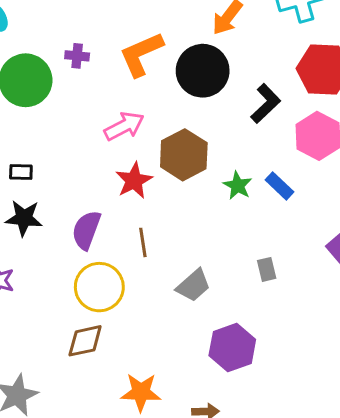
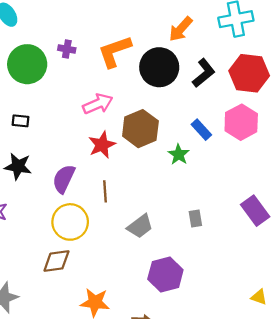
black L-shape: (266, 104) -> (204, 73), moved
black rectangle: (21, 172) -> (20, 121), moved
blue rectangle: (280, 186) -> (201, 130), moved

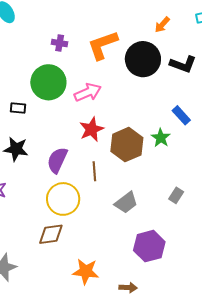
orange arrow: (181, 29) -> (162, 25), size x0.7
green circle: (27, 64) -> (48, 82), moved
black L-shape: (204, 73) -> (183, 64), turned 60
brown hexagon: (140, 129) -> (127, 145), moved
gray rectangle: (195, 218) -> (176, 195), turned 42

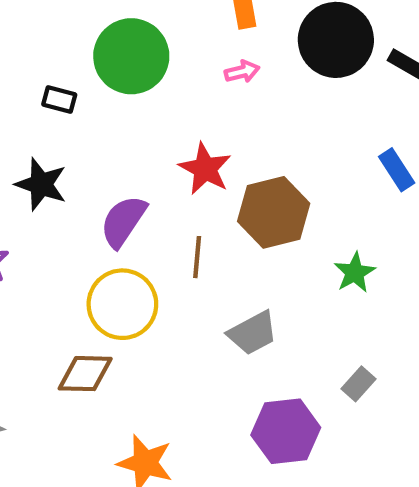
pink arrow: (88, 92) -> (242, 72), moved, size x0.6
red star: (92, 129) -> (205, 169), turned -30
green star: (161, 138) -> (355, 273), moved
gray rectangle: (176, 195) -> (358, 384), moved

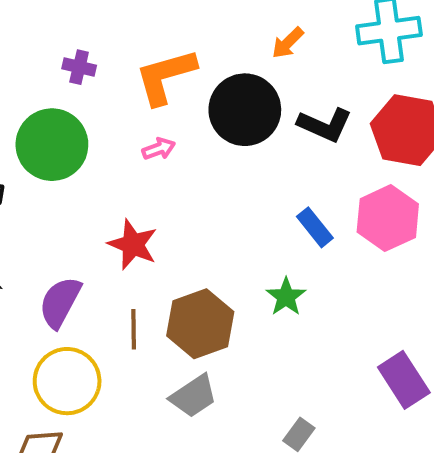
brown hexagon: (274, 212) -> (200, 324), moved
green star: (355, 273) -> (286, 297), moved

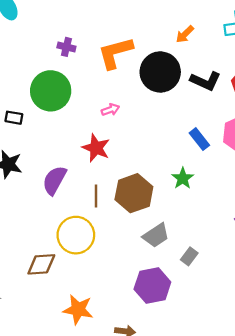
pink arrow: (159, 149) -> (110, 110), moved
yellow circle: (67, 381) -> (76, 235), moved
gray trapezoid: (193, 396) -> (156, 235), moved

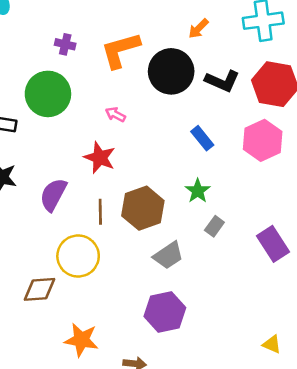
pink arrow: (110, 110) -> (115, 114), turned -132
blue rectangle: (199, 139) -> (202, 138), moved
gray rectangle: (189, 256) -> (214, 226), moved

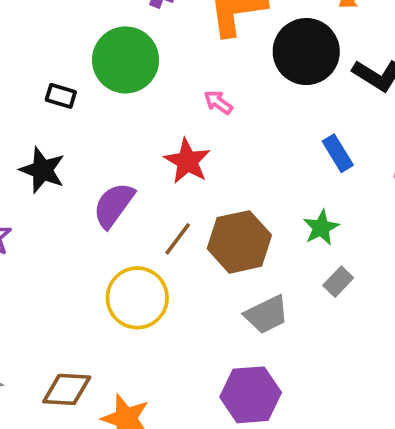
brown line: (100, 212) -> (178, 239), turned 30
brown diamond: (39, 289) -> (67, 389), moved

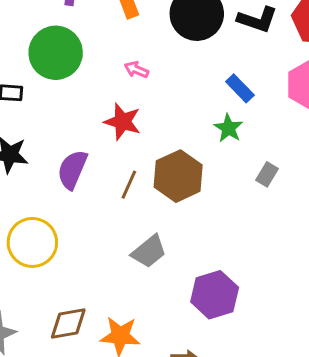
green star: (321, 228) -> (228, 128), moved
gray rectangle: (338, 282) -> (267, 174), moved
yellow circle: (137, 298) -> (32, 242), moved
gray trapezoid: (266, 314) -> (149, 251), moved

